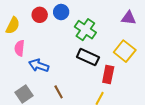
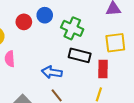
yellow square: (125, 51) -> (115, 43), turned -35
blue arrow: (39, 65) -> (52, 72), moved

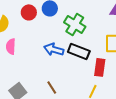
blue arrow: (52, 72) -> (54, 49), moved

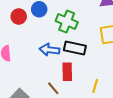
red rectangle: (100, 67) -> (67, 72), moved

